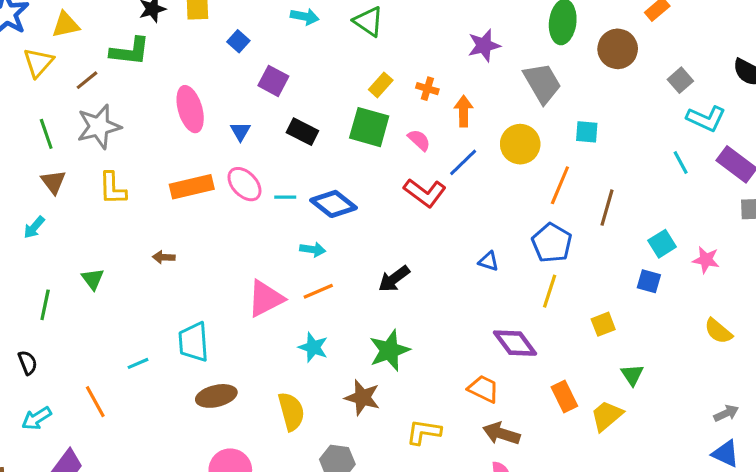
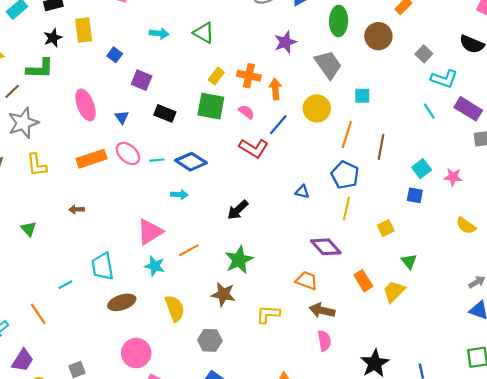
orange cross: (427, 89) -> (249, 76), size x1.5
orange line: (318, 291) -> (189, 250), moved
cyan star: (313, 347) -> (155, 266), moved

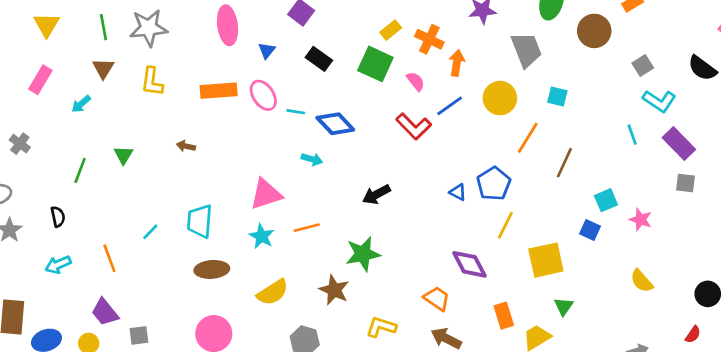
blue pentagon: (345, 175) -> (494, 184), moved
yellow square: (386, 228) -> (546, 260), size x1.8
cyan line: (65, 285) -> (150, 232), turned -32
yellow semicircle: (175, 308) -> (273, 292), turned 64
purple trapezoid: (23, 360) -> (105, 312), moved, turned 95

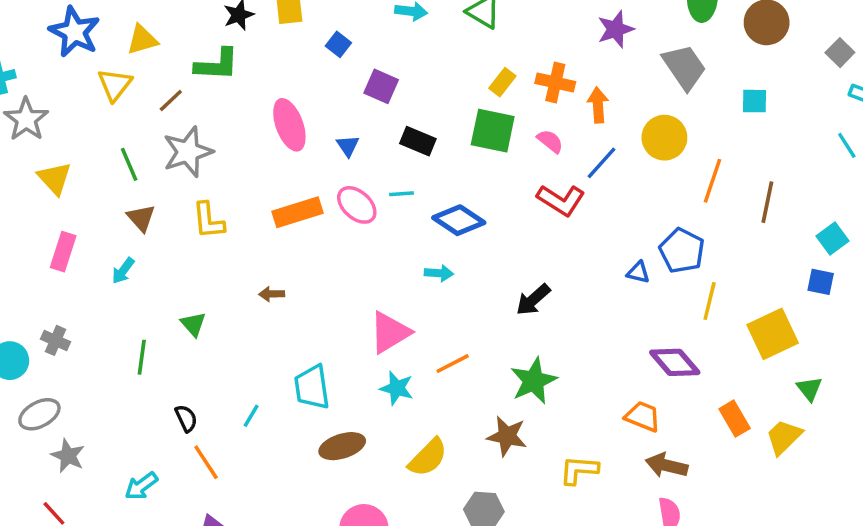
cyan square: (557, 96) -> (754, 101), moved
cyan line: (296, 112) -> (402, 194), moved
black semicircle: (58, 217) -> (186, 418), moved

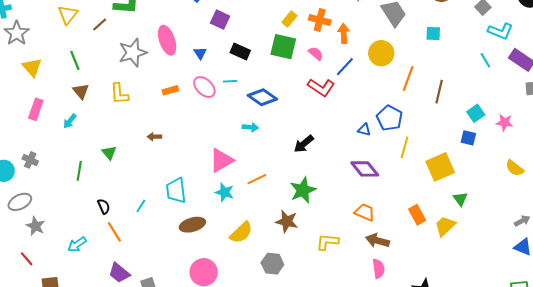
gray star: (188, 152) -> (133, 53), moved
orange rectangle: (298, 212) -> (170, 90), size x0.6
purple diamond: (675, 362) -> (365, 169), moved

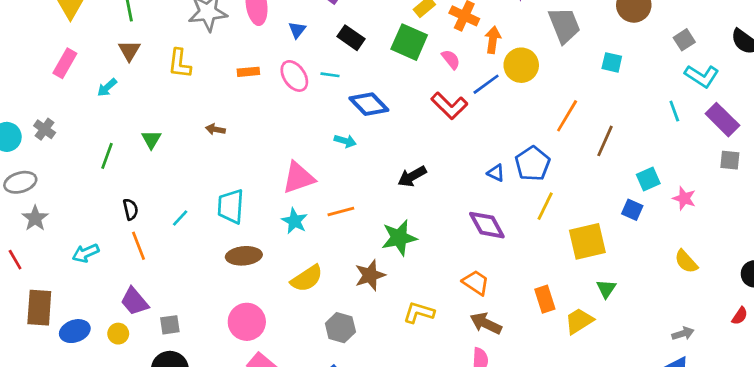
yellow circle: (381, 53) -> (521, 65), moved
brown star: (287, 221) -> (370, 275), turned 30

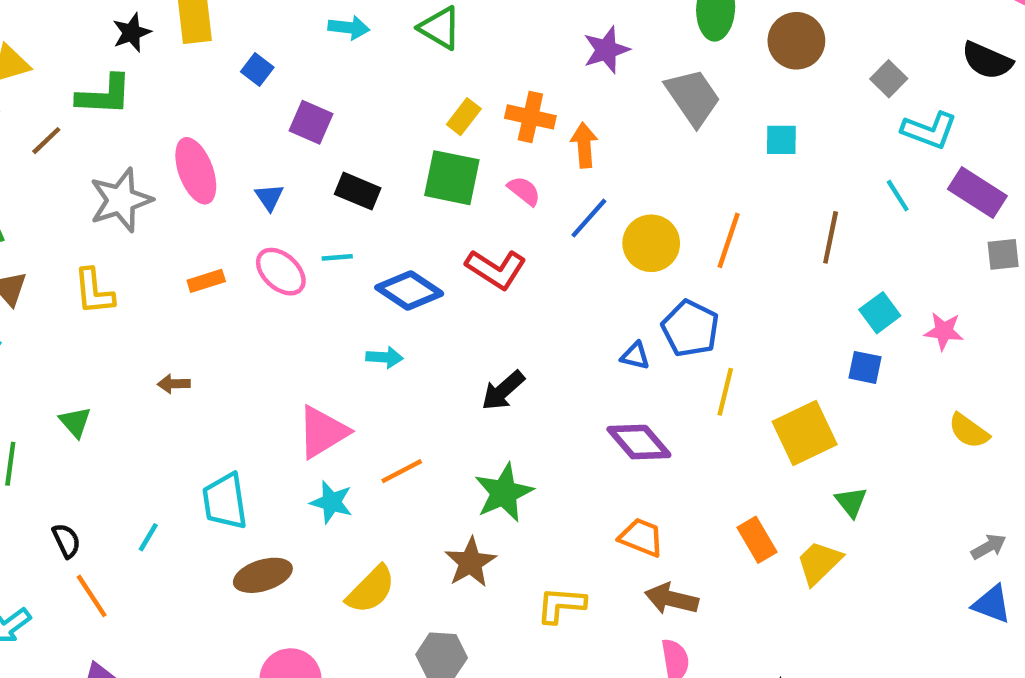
yellow circle: (521, 65) -> (651, 243), moved
red L-shape: (449, 106) -> (496, 269), moved
brown line: (605, 141) -> (831, 237), moved

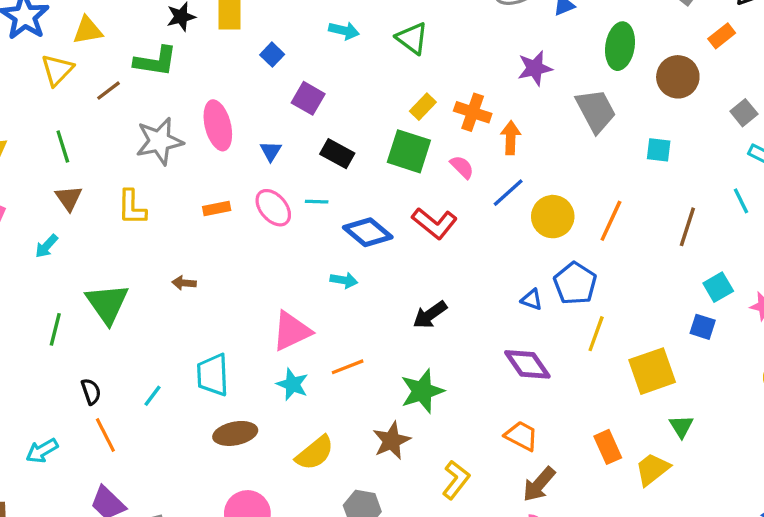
green triangle: (75, 422) -> (107, 304), size x1.8
brown arrow: (672, 599) -> (539, 484), turned -69
yellow L-shape: (561, 605) -> (456, 480), turned 117

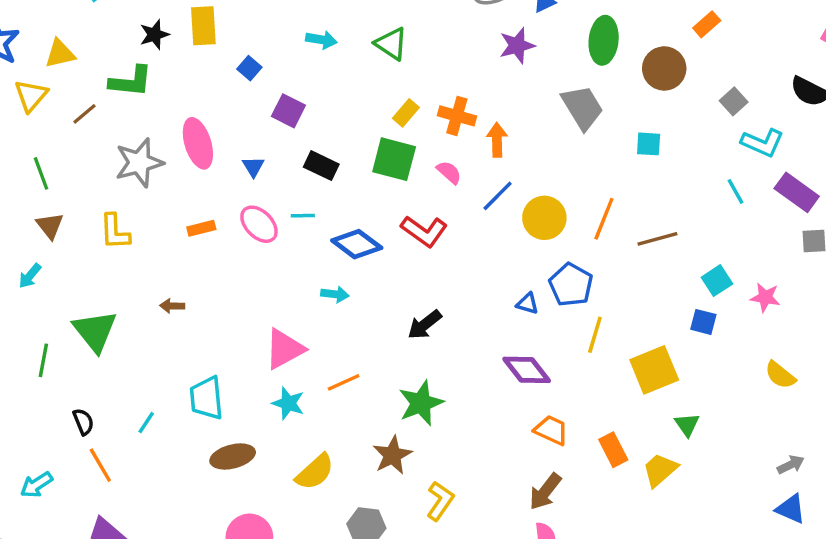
purple star: (535, 68) -> (517, 45), moved
brown line: (687, 227) -> (657, 239), moved, turned 60
orange trapezoid: (521, 436) -> (551, 430), moved
yellow L-shape: (456, 480) -> (440, 501), moved

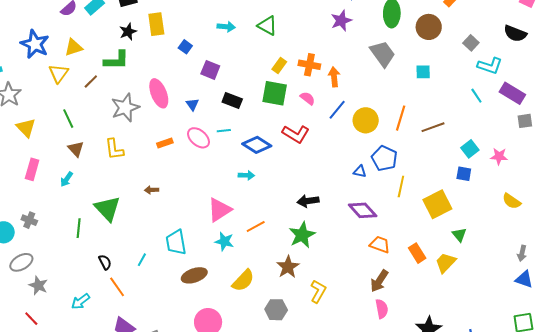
black arrow: (425, 325) -> (308, 201), moved, turned 35
gray arrow: (791, 465) -> (522, 253), turned 133

